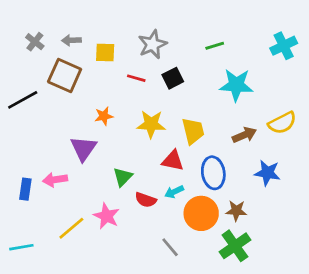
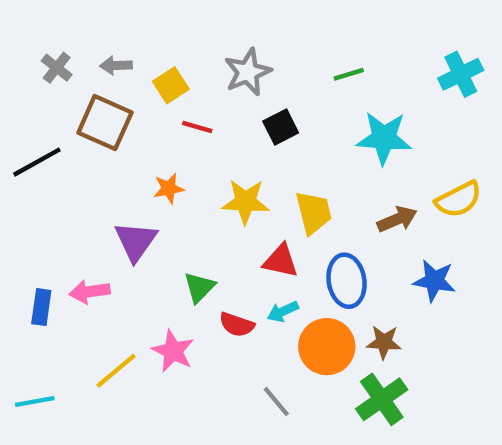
yellow square: (105, 52) -> (171, 85), turned -35
red line: (136, 78) -> (197, 127), moved

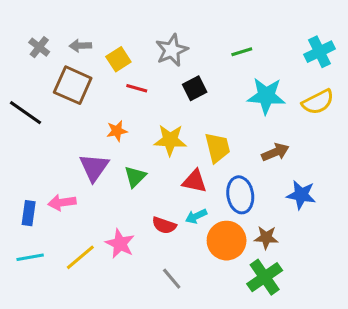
black line: (37, 162) -> (25, 113), turned 64
yellow semicircle: (459, 199) -> (318, 102), moved
green triangle: (199, 287) -> (135, 177), moved
cyan line: (35, 401) -> (30, 257), moved
gray line: (276, 401) -> (172, 279), moved

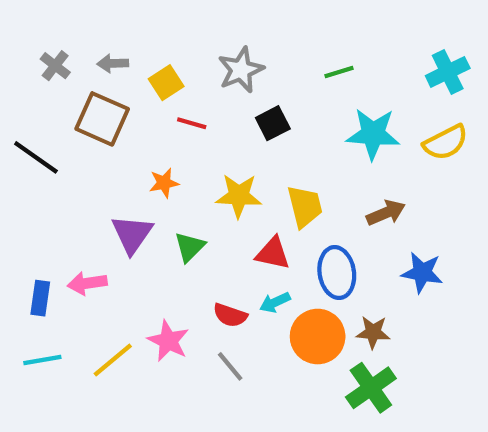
gray line: (172, 279) -> (230, 366), moved

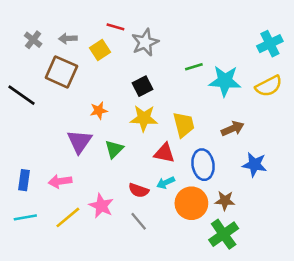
green line: (339, 72) -> (194, 67), moved
red line: (192, 123) -> (115, 27), moved
black square: (273, 123) -> (142, 86), moved
pink arrow: (87, 283) -> (60, 181), moved

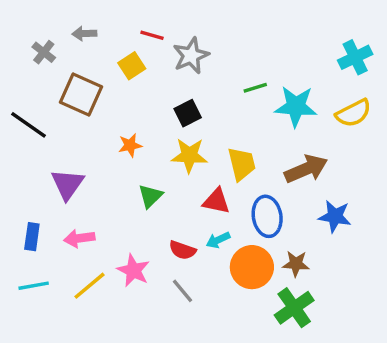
gray arrow: (68, 38) -> (84, 34), moved
brown arrow: (233, 129) -> (306, 169), size x1.4
purple triangle: (79, 141) -> (67, 184), moved

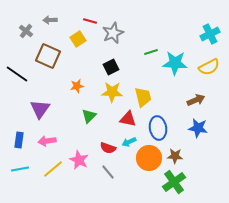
brown arrow: (306, 169) -> (196, 100), moved, size x0.7

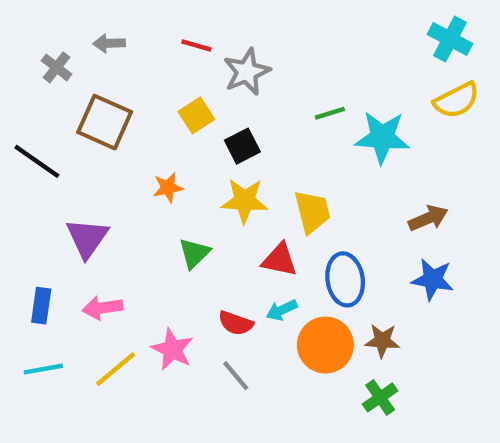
cyan cross: (210, 34) -> (450, 39), moved, turned -36
yellow square: (78, 39) -> (196, 115), moved
yellow semicircle: (209, 67) -> (457, 100), moved
green cross: (174, 182) -> (380, 397), size x0.7

